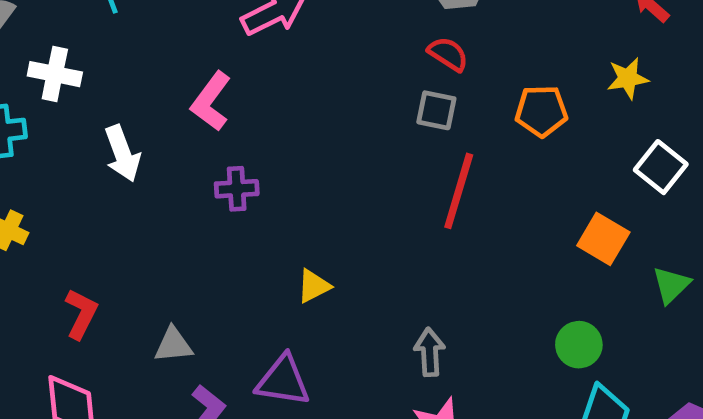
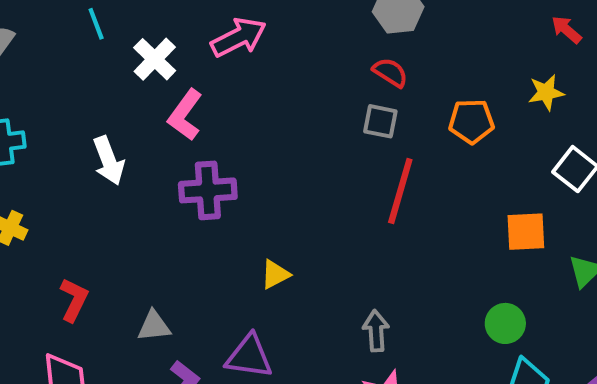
white cross: (55, 74) -> (155, 59), moved, turned 33
purple cross: (237, 189) -> (208, 190), size x1.5
orange square: (603, 239) -> (526, 232), turned -33

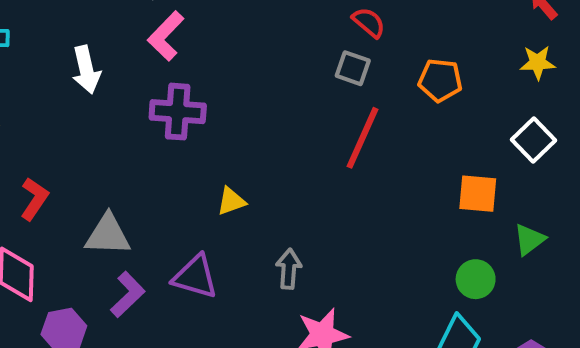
yellow star: (546, 92) -> (538, 63), moved
green circle: (505, 323) -> (476, 279), moved
gray triangle: (154, 326) -> (108, 235), size x1.4
gray arrow: (376, 331) -> (289, 269), moved

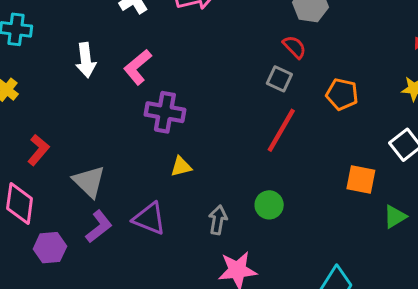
pink L-shape: (166, 36) -> (138, 67), moved
purple cross: (178, 112) -> (165, 112), moved
gray triangle: (108, 235) -> (89, 182), turned 36
green circle: (476, 279) -> (269, 205), moved

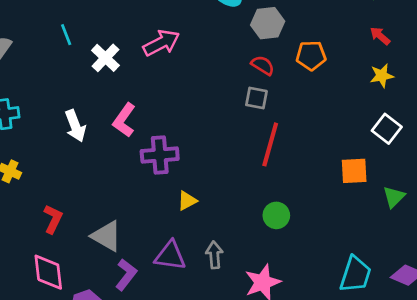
orange pentagon: (342, 94) -> (311, 56), moved
gray arrow: (218, 220) -> (214, 255), moved

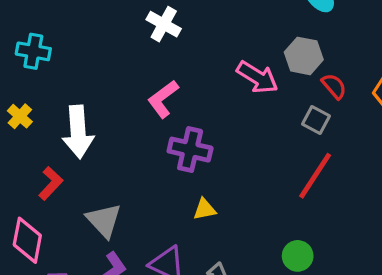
gray hexagon: (268, 23) -> (304, 56), moved
pink arrow: (161, 43) -> (257, 77), moved, turned 42
white cross: (105, 58) -> (164, 24), turned -32
white arrow: (75, 126) -> (78, 132), moved, size x1.4

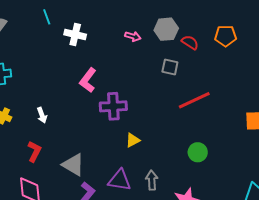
pink arrow: (257, 77) -> (133, 36), moved, size x0.6
gray square: (316, 120) -> (170, 67), moved
white arrow: (78, 132) -> (42, 115), size x0.5
red line: (315, 176) -> (194, 100), turned 48

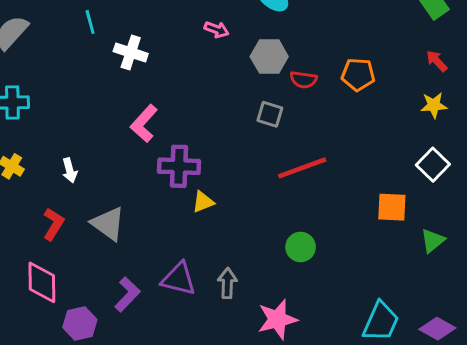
pink arrow: (133, 36) -> (217, 30), moved
red semicircle: (190, 42) -> (304, 80), turned 150
yellow triangle: (133, 140) -> (203, 202), moved
gray triangle: (73, 165) -> (108, 224), moved

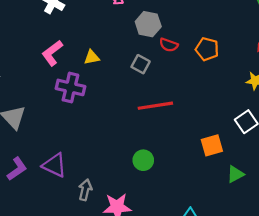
yellow triangle: (203, 202) -> (92, 57), moved
orange square: (392, 207) -> (212, 145), turned -30
gray arrow: (227, 283) -> (85, 190), moved

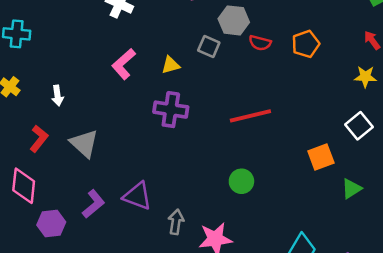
orange pentagon: (207, 49) -> (306, 44), turned -30
gray square: (141, 64) -> (209, 46), moved
purple cross: (70, 87) -> (171, 110), moved

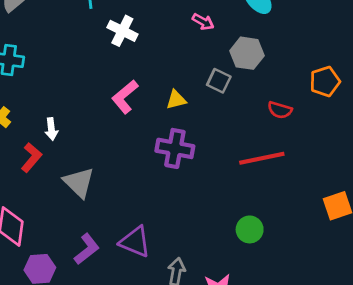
red semicircle: (260, 43) -> (280, 110), moved
red L-shape: (39, 139) -> (31, 158), moved

